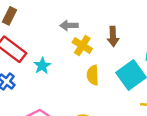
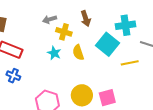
cyan star: (42, 66) -> (54, 53), moved

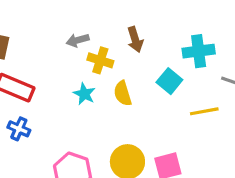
cyan square: (108, 44) -> (169, 81), size x0.7

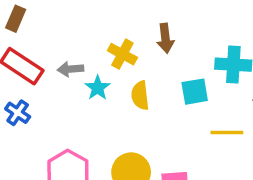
gray arrow: (78, 40) -> (70, 69), moved
cyan square: (169, 81) -> (195, 92), turned 30

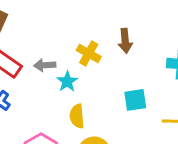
cyan square: (195, 92) -> (135, 100), moved
yellow semicircle: (140, 95) -> (77, 116), moved

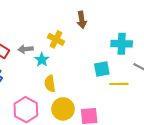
brown arrow: (125, 41) -> (82, 20), moved
cyan square: (135, 100) -> (102, 69), moved

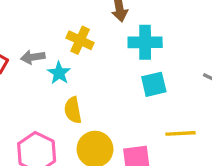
cyan cross: (122, 44) -> (145, 42), moved
yellow line: (119, 84) -> (181, 133), moved

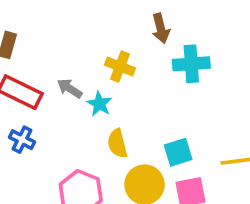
gray arrow: (33, 57) -> (70, 88), turned 45
cyan square: (154, 84) -> (178, 152), moved

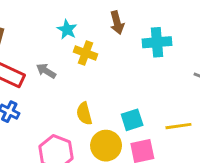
cyan cross: (191, 64) -> (157, 42), moved
cyan star: (99, 104) -> (67, 29), moved

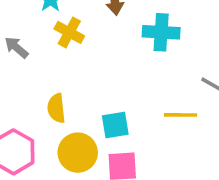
yellow line: (178, 126) -> (181, 115), moved

